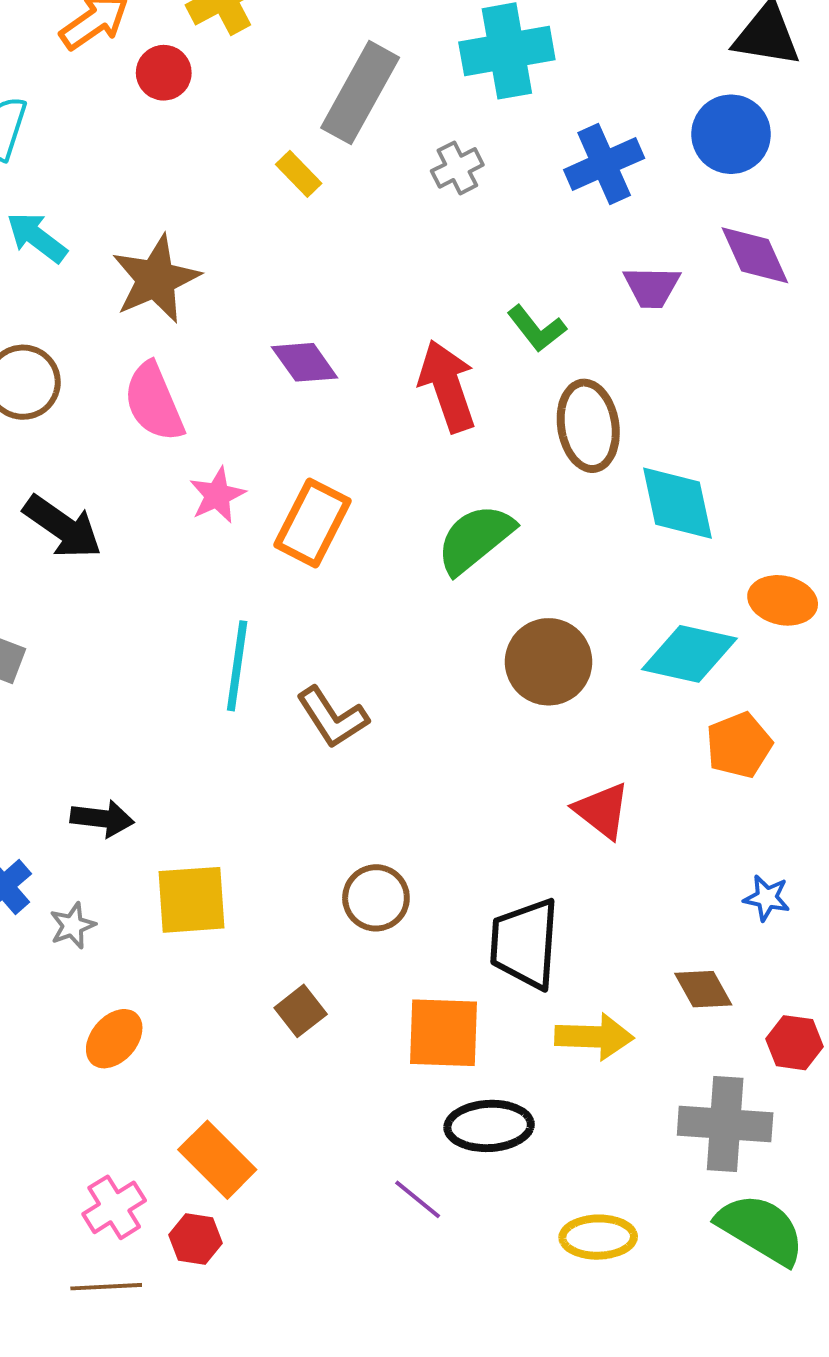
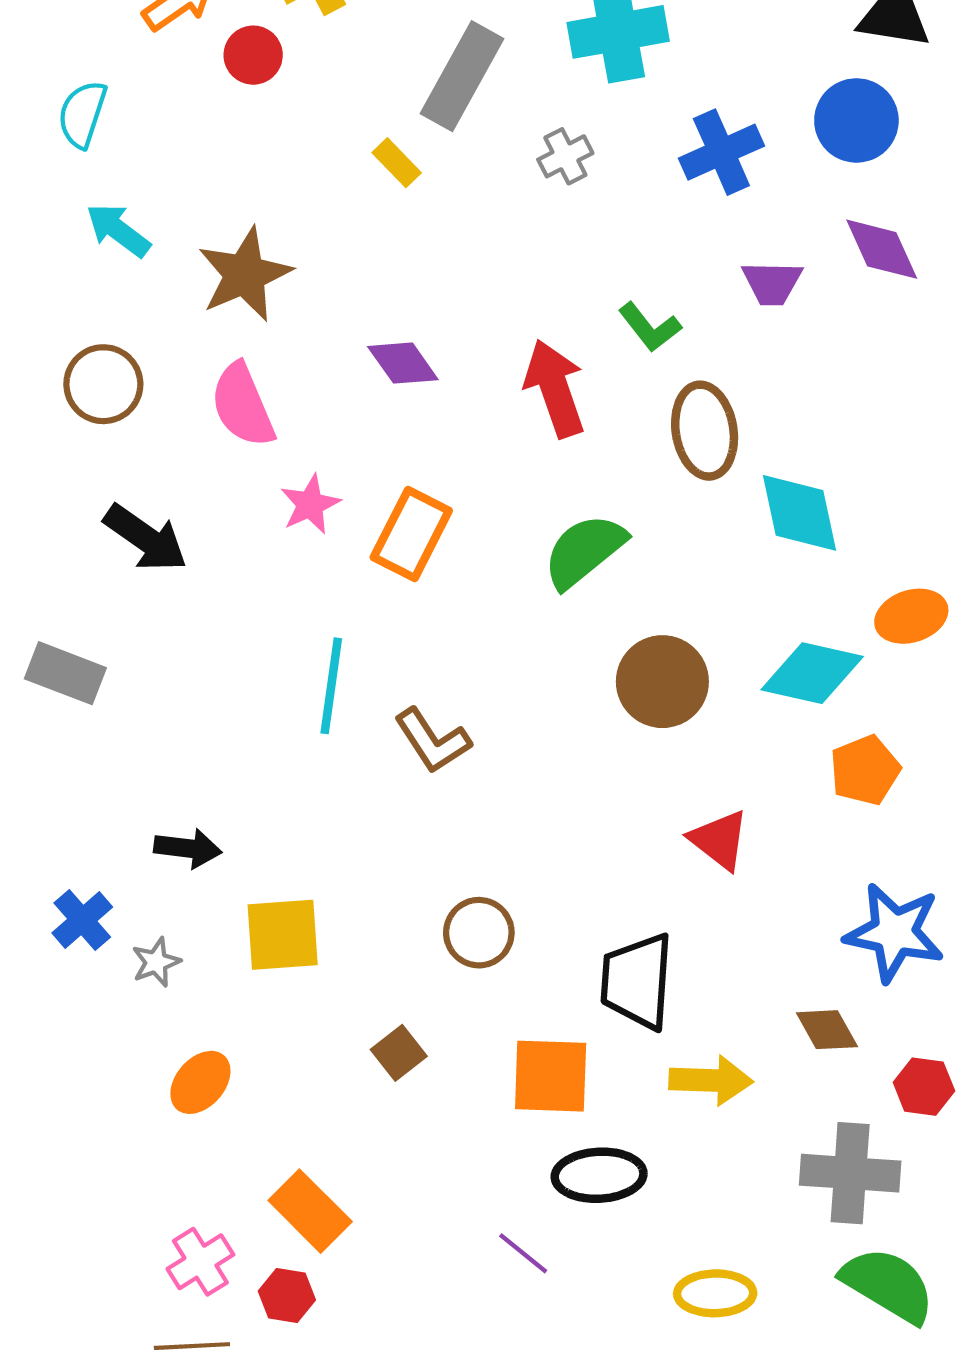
orange ellipse: (783, 600) -> (911, 616), turned -30
blue star: (767, 898) -> (894, 933), size x2.0

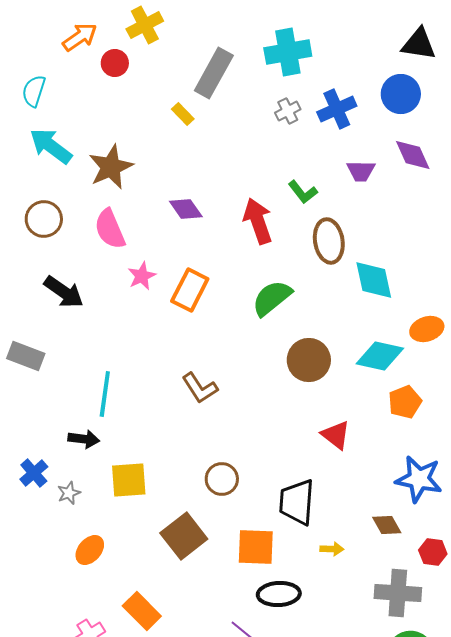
gray cross: (565, 156) -> (288, 111), moved
cyan arrow: (118, 230) -> (51, 146), size x1.4
cyan line: (331, 686) -> (105, 394), moved
brown square: (399, 1053) -> (184, 536), size x1.8
yellow arrow: (711, 1080) -> (332, 549), size x0.6

